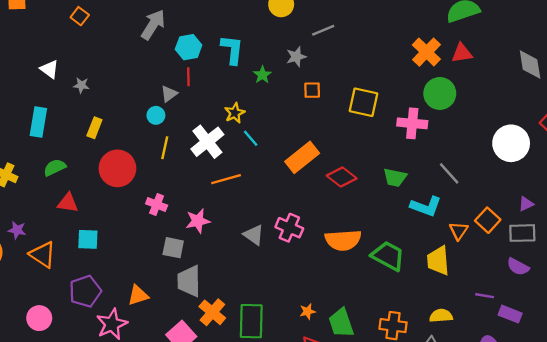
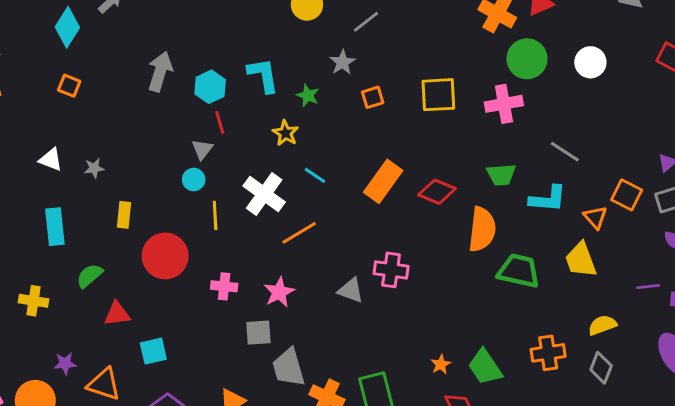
yellow star: (235, 113) -> (285, 133), moved
white circle: (511, 143) -> (590, 62), moved, size x0.7
orange semicircle: (343, 240) -> (482, 229), moved, turned -64

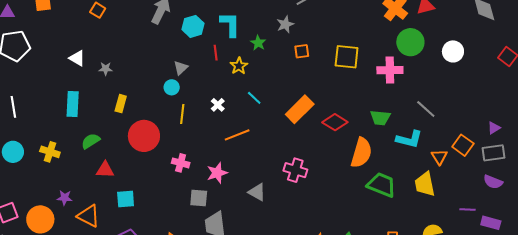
red line: (220, 122) -> (216, 53), moved
white cross: (264, 194) -> (218, 105), size x0.5
gray triangle: (351, 290) -> (257, 192), moved

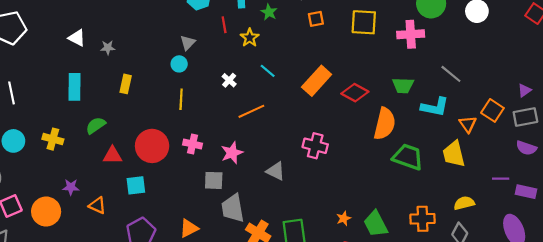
yellow line: (182, 114) -> (181, 99), moved
red circle: (144, 136) -> (152, 146), moved
orange triangle: (89, 216) -> (97, 205), size x0.7

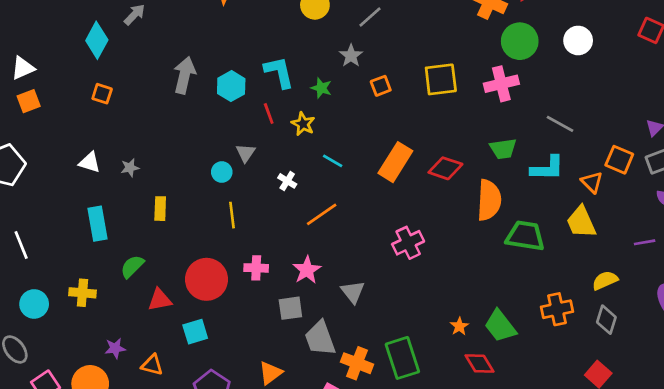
gray triangle: (188, 43) -> (246, 153), moved
pink cross: (315, 146) -> (408, 243), turned -30
gray triangle: (276, 171) -> (353, 292), moved, turned 36

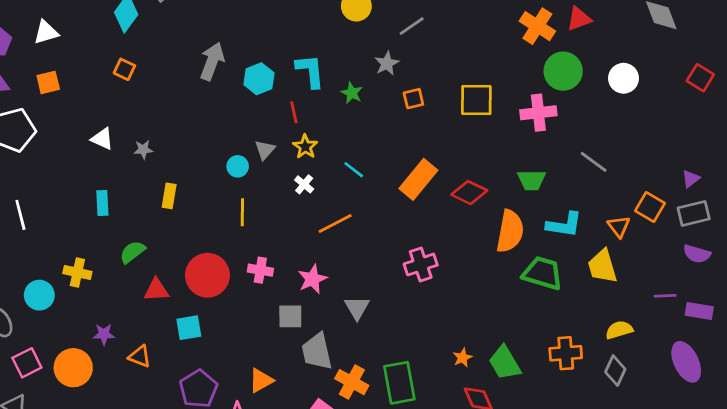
orange square: (29, 101) -> (48, 82), moved
yellow star: (303, 124) -> (305, 147), moved
cyan L-shape: (547, 168) -> (564, 225), moved
cyan rectangle: (98, 224) -> (102, 203), size x0.7
cyan circle: (34, 304) -> (39, 295), moved

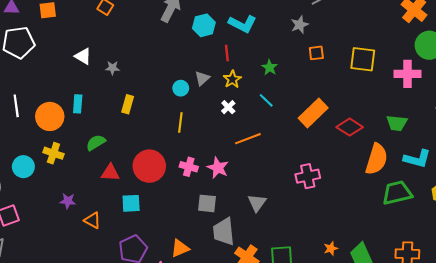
cyan L-shape: (310, 71) -> (242, 24), turned 116
green star: (352, 93) -> (270, 67), moved
green trapezoid: (543, 273) -> (397, 193), turned -36
pink star: (312, 279) -> (218, 168), moved, turned -30
orange circle: (73, 368) -> (50, 116), moved

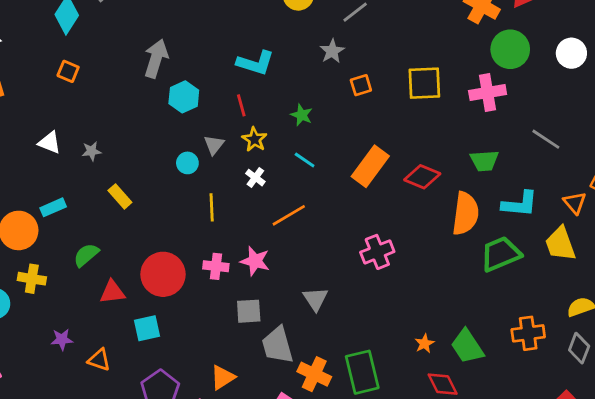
cyan hexagon: (204, 25) -> (184, 97), moved
cyan rectangle: (78, 104) -> (53, 207), turned 72
yellow rectangle: (128, 104) -> (120, 196), turned -48
yellow line: (180, 122) -> (212, 207), moved

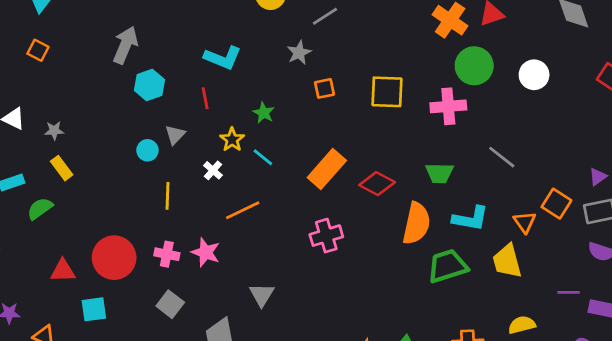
yellow star: (254, 139) -> (232, 140), moved
yellow rectangle: (120, 196) -> (62, 168), moved
pink cross: (377, 252) -> (326, 236), moved
green semicircle: (86, 255) -> (40, 209), moved
gray square: (249, 311) -> (170, 304), moved, turned 36

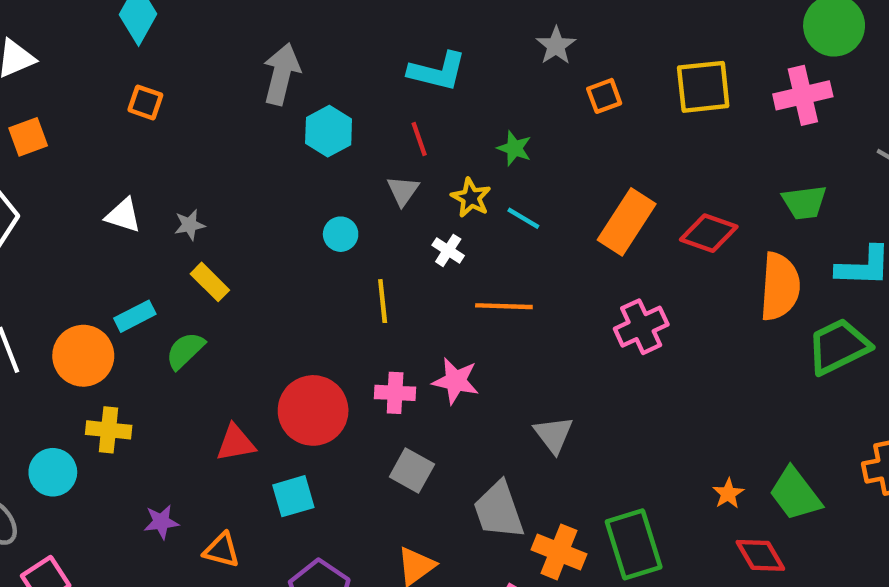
gray triangle: (175, 135) -> (403, 191), moved
orange line: (243, 210) -> (504, 306), turned 36

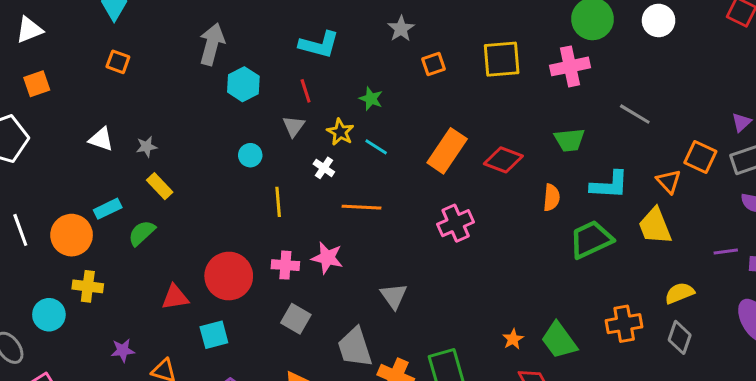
orange semicircle: (780, 287) -> (551, 198), size x0.6

